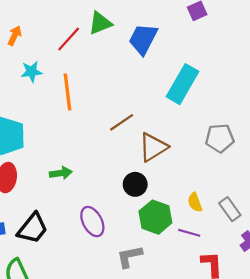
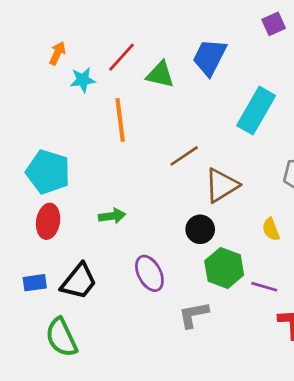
green triangle: (100, 23) -> (160, 75), moved, turned 35
cyan star: (31, 72) -> (83, 80), moved
yellow semicircle: (195, 202) -> (271, 229), moved

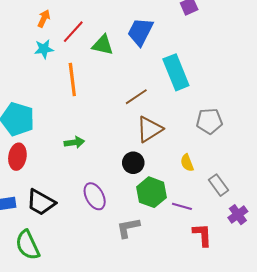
orange arrow: (57, 53) -> (44, 19), moved
cyan rectangle: (256, 111) -> (176, 72), turned -52
brown line: (184, 156) -> (136, 97), moved
green arrow: (112, 216) -> (74, 142), moved
black trapezoid: (79, 281) -> (41, 202), turned 80

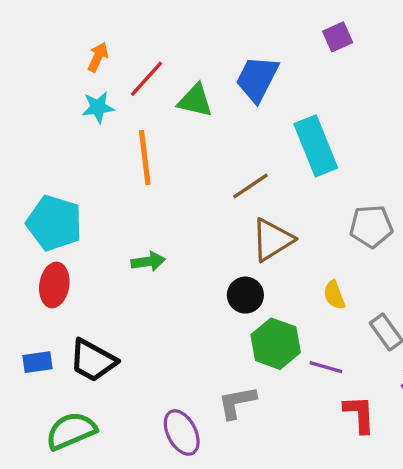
purple ellipse: (95, 196) -> (182, 433), moved
green semicircle: (28, 245) -> (71, 431), turned 92

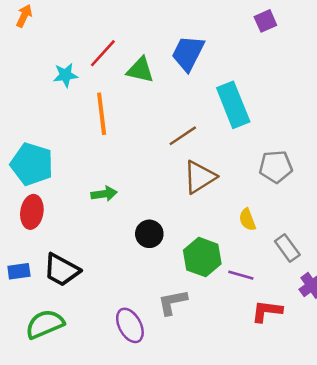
purple square: (338, 37) -> (265, 21), moved
orange arrow: (98, 57) -> (24, 16), moved
black circle: (245, 295) -> (149, 234), moved
red L-shape: (359, 414) -> (267, 311), turned -80

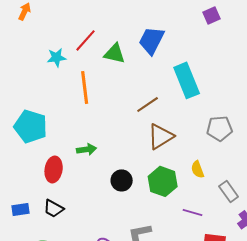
red ellipse: (32, 212) -> (54, 169), moved
green hexagon: (202, 257) -> (163, 181), moved
black trapezoid: (62, 270) -> (54, 208), size x0.7

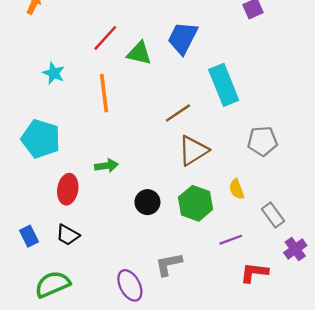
cyan star: (57, 57) -> (54, 73), moved, turned 30
blue rectangle: (21, 209) -> (29, 236), turned 72
purple line: (193, 212) -> (231, 240), turned -36

